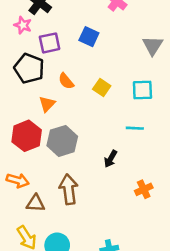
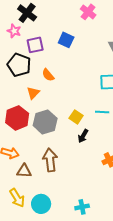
yellow square: (102, 88) -> (76, 117), moved

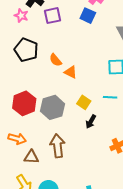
blue square: (66, 40) -> (88, 16), moved
purple square: (35, 45) -> (52, 16), moved
orange triangle: (33, 93) -> (71, 72), moved, turned -48

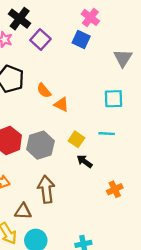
purple square: (52, 16) -> (40, 39), turned -36
black arrow: (91, 122) -> (85, 161), turned 96
brown triangle: (31, 157) -> (23, 211), moved

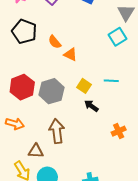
cyan square: (114, 99) -> (118, 37), moved, turned -30

